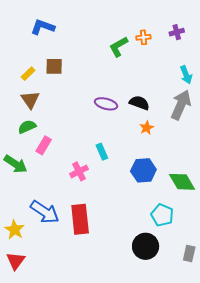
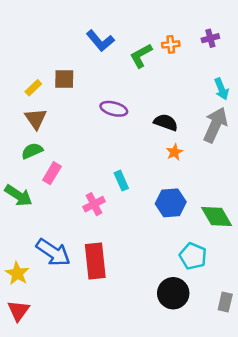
blue L-shape: (43, 27) -> (100, 41), moved, turned -150
purple ellipse: (106, 104) -> (114, 109), moved

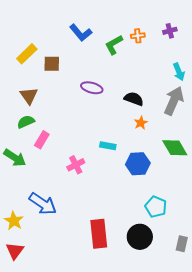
yellow rectangle: (33, 88) -> (27, 54), moved, size x1.5
cyan rectangle: (121, 181) -> (108, 146), moved, turned -56
green diamond: (217, 216) -> (175, 148), moved
red rectangle: (95, 261) -> (99, 234), moved

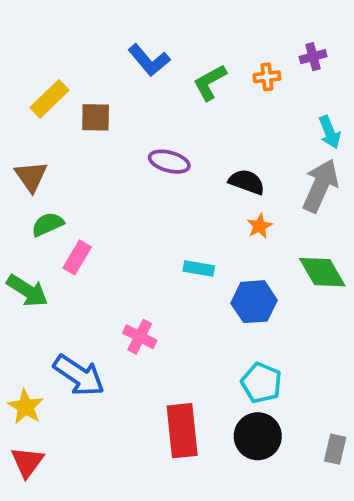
orange cross: (138, 36) -> (267, 77), moved
brown triangle: (29, 96) -> (31, 176), moved
pink cross: (76, 165) -> (140, 337), moved, turned -36
cyan pentagon: (156, 207) -> (261, 383), moved

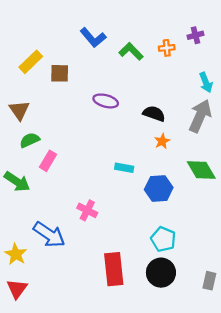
green L-shape: (210, 82) -> (131, 51), turned 75

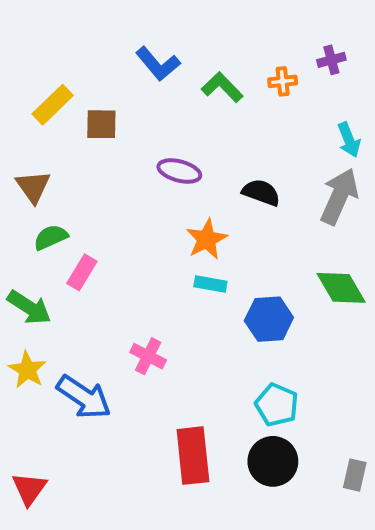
orange star: (162, 141) -> (207, 239), moved, size x1.5
yellow star: (16, 254) -> (27, 370), moved

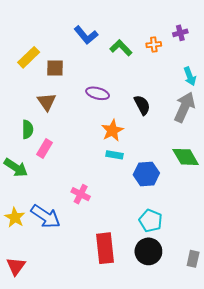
brown triangle: (33, 187) -> (47, 102), moved
black semicircle: (261, 192) -> (142, 105), turned 42
green semicircle: (51, 237) -> (28, 129), turned 114
yellow star: (27, 370) -> (15, 217), moved

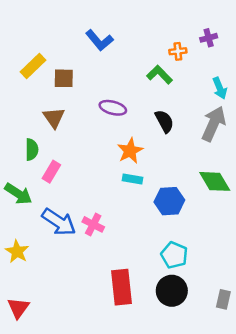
green L-shape: (121, 48) -> (160, 75), moved
blue arrow: (46, 216) -> (59, 222), moved

